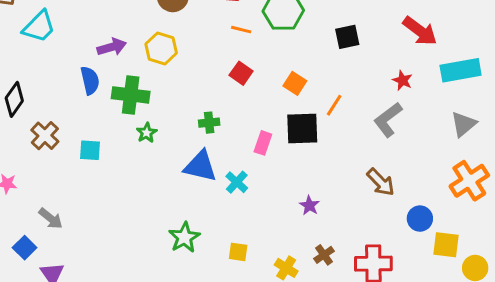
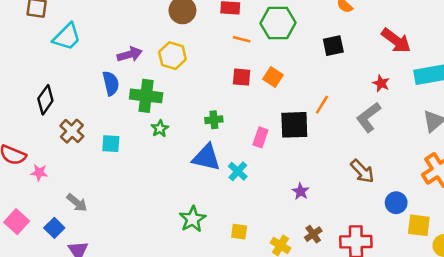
red square: (241, 73) -> (242, 77), turned -30
orange square: (295, 83) -> (273, 77), moved

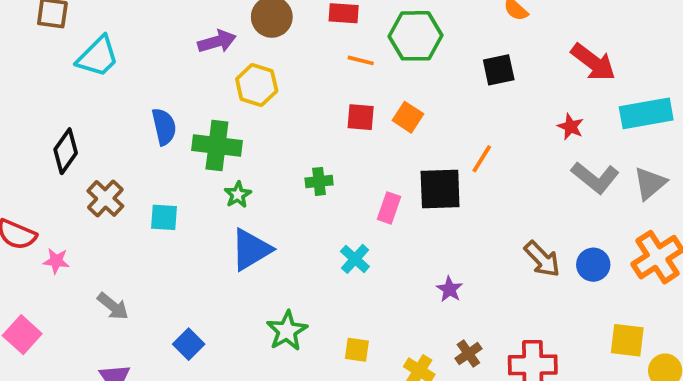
purple arrow: (130, 54) -> (217, 42), moved
gray L-shape: (368, 117) -> (595, 178), moved, turned -104
blue triangle: (206, 157) -> (251, 250), moved, turned -44
blue circle: (396, 203) -> (593, 265), moved
blue square: (54, 228) -> (189, 344), moved

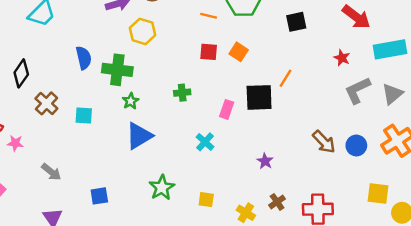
gray L-shape: (595, 178) -> (358, 90), turned 116
blue square: (189, 344) -> (99, 196), turned 36

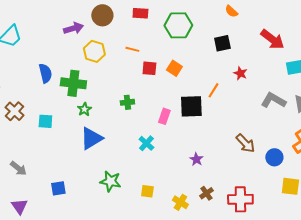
orange line: (209, 16) -> (132, 49), moved
red star: (342, 58) -> (240, 73), moved
gray L-shape: (358, 90) -> (273, 100), turned 55
blue circle: (356, 145) -> (274, 157), moved
green star: (162, 188) -> (110, 181), turned -30

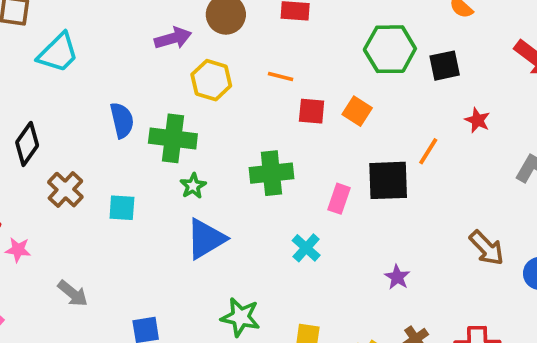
green hexagon: (178, 25) -> (390, 49), moved
green cross: (127, 102) -> (271, 173), size x1.6

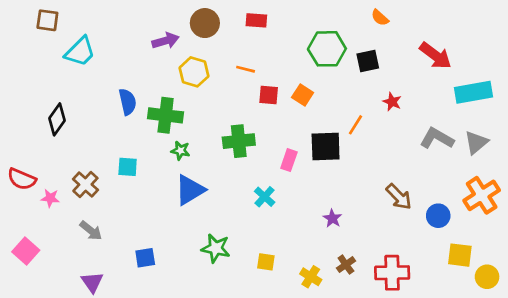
green star: (193, 186) -> (180, 151), turned -30
brown cross: (65, 190) -> (85, 185), moved

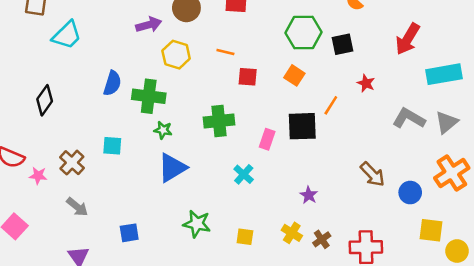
red arrow: (435, 56) -> (408, 39), turned 84
orange square: (303, 95) -> (294, 75), moved
blue semicircle: (128, 102) -> (112, 83), turned 30
yellow cross: (311, 277) -> (292, 233), moved

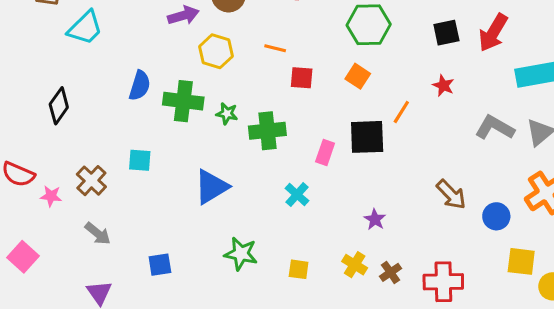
black square: (343, 44) -> (446, 33), moved
green star: (163, 130) -> (227, 114), moved

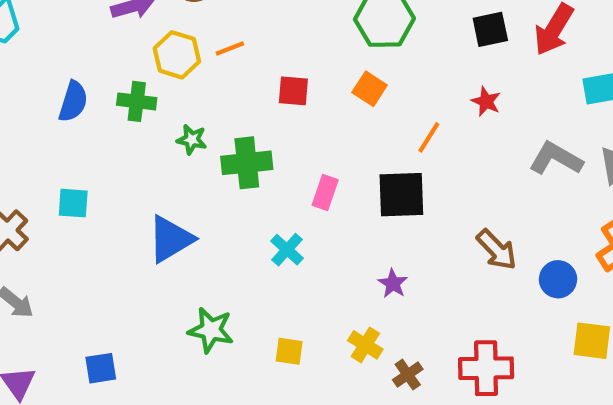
orange line: (275, 48) -> (230, 49), moved, turned -35
green cross: (183, 101) -> (137, 101), moved, size x0.7
black square: (367, 137) -> (401, 195), moved
blue square: (160, 265) -> (101, 368), moved
brown cross: (390, 272) -> (408, 375), moved

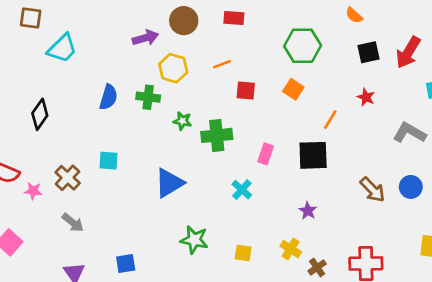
orange line: (230, 49) -> (222, 64), moved
blue circle: (558, 279) -> (411, 187), moved

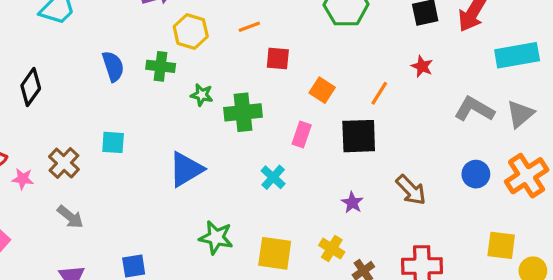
orange square: (293, 89) -> (322, 90), moved
blue semicircle: (108, 97) -> (113, 66), turned -35
brown arrow: (372, 190) -> (411, 190), moved
yellow square: (243, 253) -> (275, 253), size x1.6

